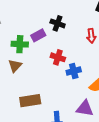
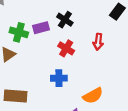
red cross: (58, 57) -> (66, 48), moved
blue cross: (74, 71) -> (59, 78), moved

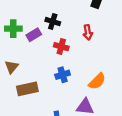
green cross: (19, 32) -> (13, 29), moved
brown rectangle: (16, 96) -> (27, 89), moved

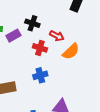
red arrow: (88, 32) -> (57, 36), moved, turned -56
orange semicircle: (97, 81) -> (71, 51), moved

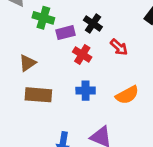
red cross: (40, 48) -> (82, 55), moved
orange semicircle: (71, 51) -> (127, 95), moved

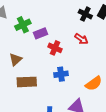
green cross: (43, 18) -> (23, 25), turned -35
black cross: (93, 24) -> (85, 14), moved
orange semicircle: (127, 95) -> (94, 83), moved

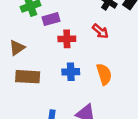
red cross: (55, 48) -> (67, 39), turned -32
orange semicircle: (94, 83) -> (104, 74), moved, turned -78

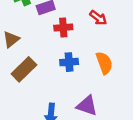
brown rectangle: (28, 77) -> (24, 69), turned -45

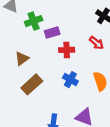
blue cross: (69, 62) -> (70, 80), turned 32

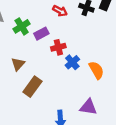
red arrow: (96, 43) -> (60, 11), moved
blue cross: (70, 80) -> (72, 62), moved, turned 32

